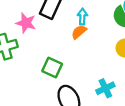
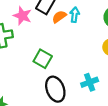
orange semicircle: (79, 32) -> (59, 17), moved

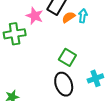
green square: (43, 59) -> (67, 57), moved

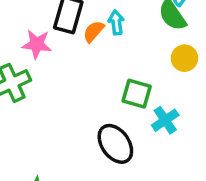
green square: (67, 57) -> (137, 94), moved

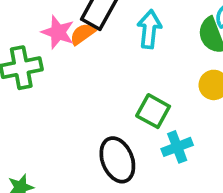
cyan arrow: (116, 23) -> (149, 29), size x1.4
orange semicircle: (94, 31) -> (83, 34), moved

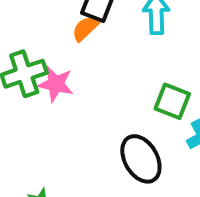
pink star: (58, 32) -> (56, 84), moved

